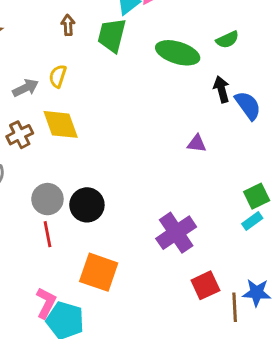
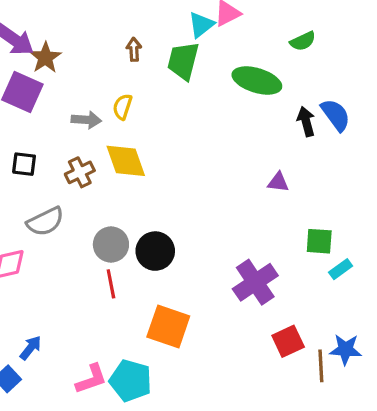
green semicircle: (227, 40) -> (303, 41), moved
gray arrow: (26, 88) -> (86, 120), turned 30
blue semicircle: (248, 105) -> (336, 115), moved
green square: (257, 196) -> (319, 241), moved, turned 30
pink L-shape: (46, 303) -> (91, 379), moved, turned 44

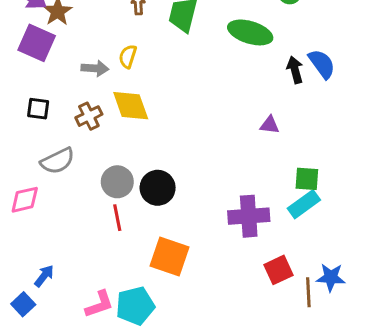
cyan rectangle: (341, 269) -> (304, 204), moved, size x1.5
purple cross: (255, 282) -> (249, 216), turned 30
cyan pentagon: (131, 381) -> (135, 306), turned -30

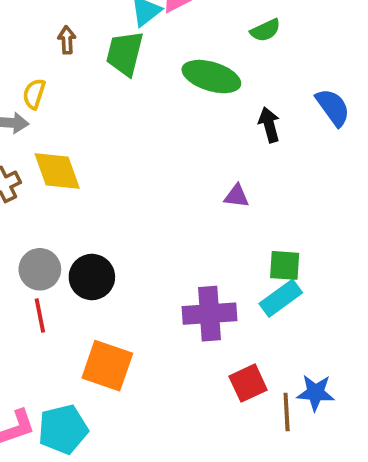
yellow semicircle: (128, 56) -> (34, 94), moved
blue semicircle: (322, 64) -> (333, 107), moved

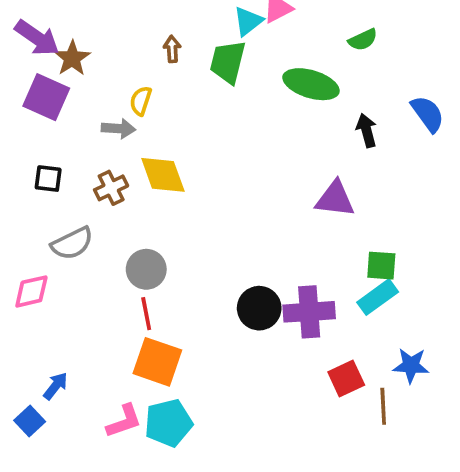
purple triangle: (236, 196) -> (335, 199), size x1.6
black circle: (92, 277) -> (259, 308), moved
orange square: (107, 366) -> (157, 362), moved
blue star: (315, 393) -> (411, 366), moved

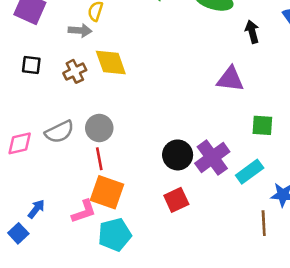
gray semicircle: (72, 243) -> (59, 132), moved
cyan rectangle: (378, 297) -> (250, 172), moved
purple cross: (309, 312) -> (212, 158), turned -32
red square: (346, 378) -> (176, 200), moved
pink L-shape: (124, 421) -> (84, 211), moved

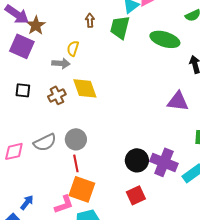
purple cross: (212, 158) -> (164, 162), turned -32

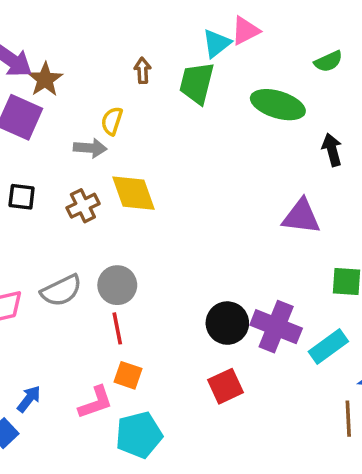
orange square: (82, 189) -> (128, 375), size x0.6

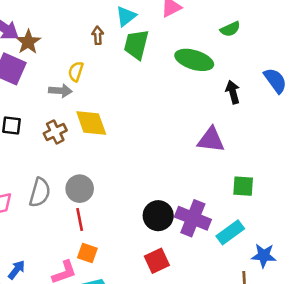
cyan triangle: (217, 43) -> (126, 16), moved
gray semicircle: (61, 291) -> (40, 192), turned -48

